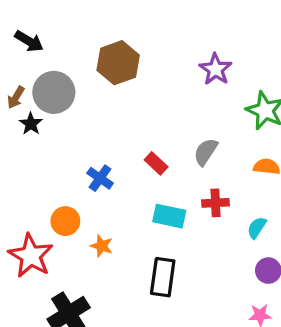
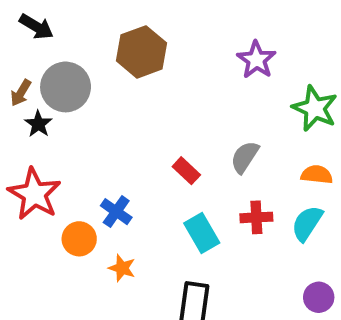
blue cross: (100, 178) -> (116, 212), moved
cyan rectangle: (169, 216) -> (202, 233), turned 48
cyan semicircle: (257, 228) -> (307, 223), moved, size x1.4
red star: (31, 256) -> (34, 194), moved

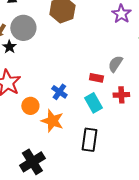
red rectangle: (186, 171) -> (96, 78), moved, turned -32
blue cross: (116, 212) -> (59, 92), moved
orange star: (122, 268) -> (52, 121), size x1.6

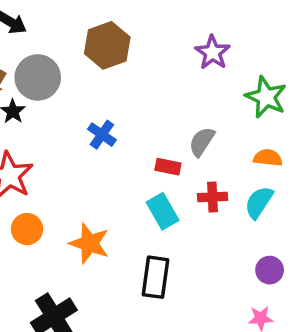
blue cross: (59, 92) -> (102, 135), moved
orange circle: (30, 106) -> (27, 229), moved

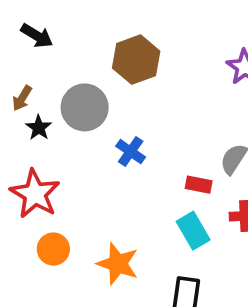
gray circle: (38, 77) -> (85, 107), moved

